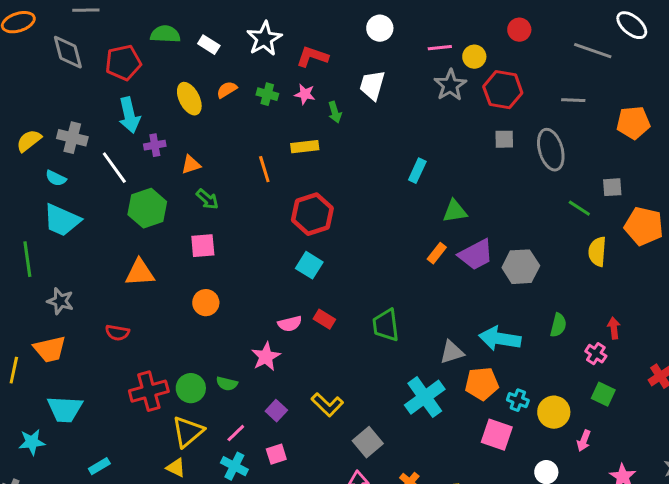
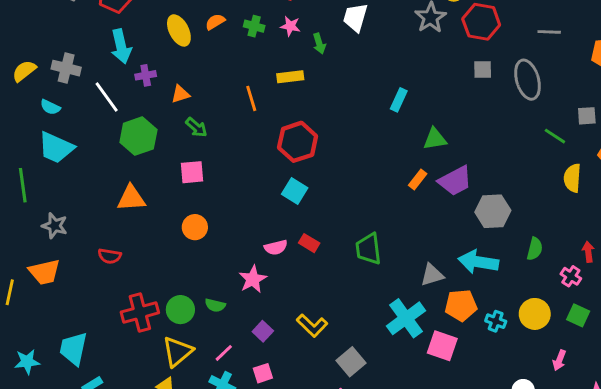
gray hexagon: (521, 267) -> (493, 211), moved
cyan trapezoid: (65, 409) -> (73, 349), moved, turned 99
yellow circle: (554, 412) -> (535, 314), moved
pink square: (497, 435) -> (442, 346), moved

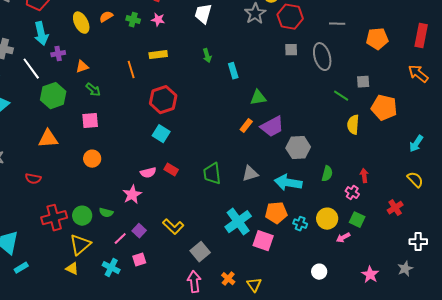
green arrow: (319, 43) -> (207, 56), moved
cyan rectangle: (399, 100) -> (233, 71), turned -42
gray triangle: (432, 275) -> (250, 174), moved
pink line: (224, 353) -> (120, 239), moved
pink arrow: (559, 360) -> (343, 238), moved, turned 40

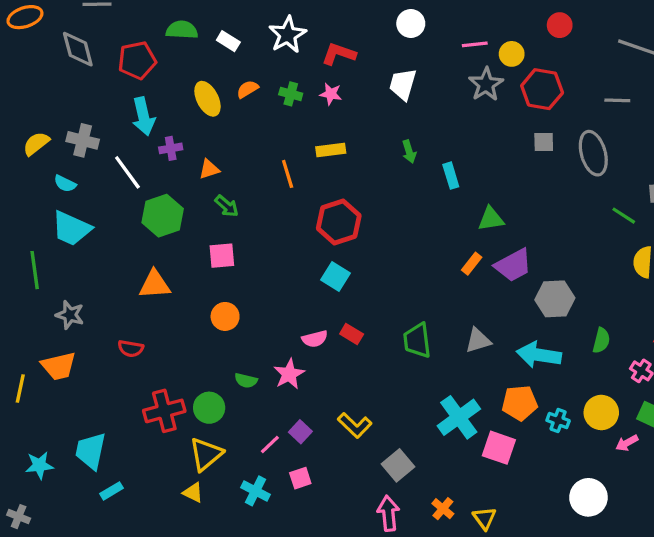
green semicircle: (106, 213) -> (246, 380), moved
white circle: (319, 272) -> (588, 497), size x1.5

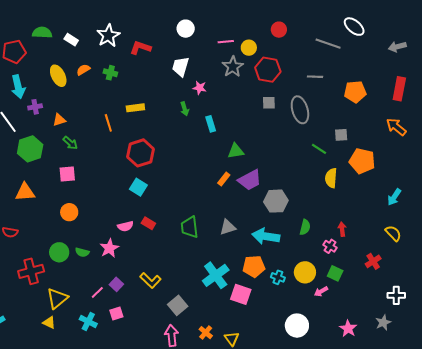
pink star: (331, 94) -> (200, 88), moved
green circle: (209, 408) -> (59, 252), moved

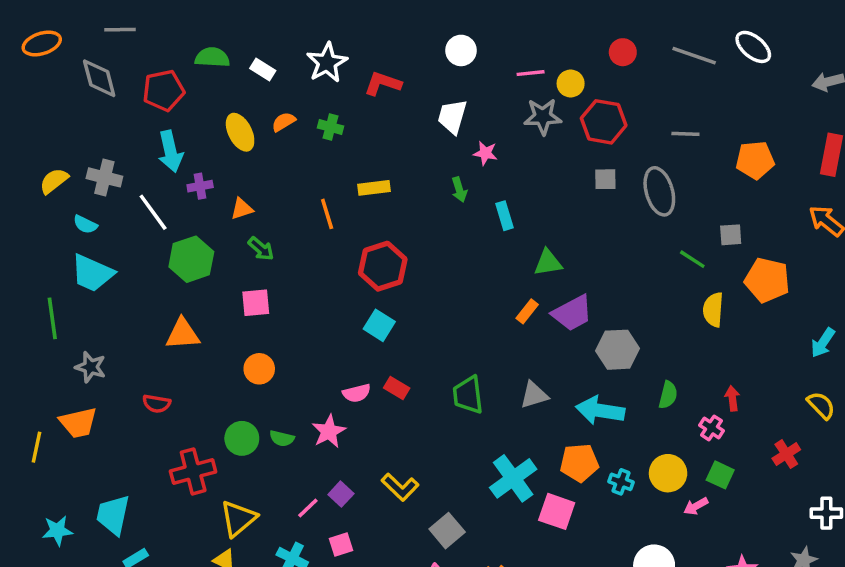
gray line: (328, 44) -> (694, 56), moved
gray star: (233, 67) -> (543, 117), turned 30

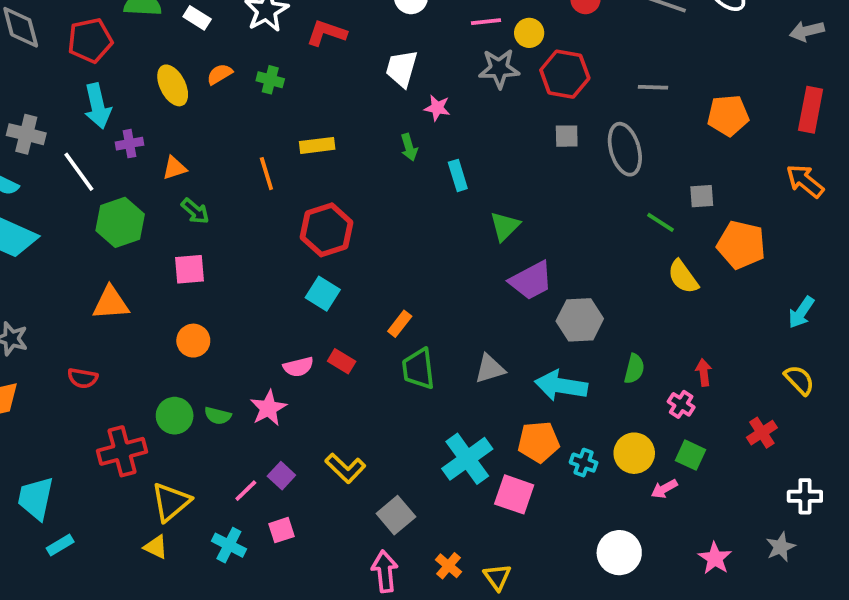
green triangle: (548, 263) -> (505, 226), turned -36
yellow semicircle: (713, 310) -> (683, 277), turned -40
orange rectangle: (527, 311) -> (400, 324), moved

